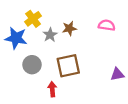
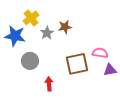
pink semicircle: (107, 25) -> (100, 53), moved
brown square: (68, 66) -> (77, 64), moved

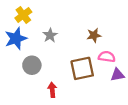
yellow cross: (31, 18) -> (23, 15), moved
brown star: (65, 27) -> (94, 35), moved
blue star: (15, 36) -> (16, 38), turned -30

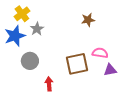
gray star: (50, 35) -> (37, 29), moved
brown star: (94, 35) -> (88, 20), moved

